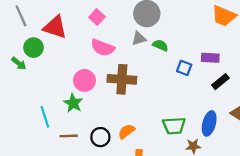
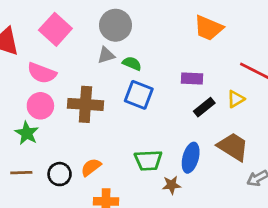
pink square: (97, 17) -> (55, 29), size x1.6
pink semicircle: (103, 48) -> (42, 73), moved
blue square: (184, 68) -> (139, 95), moved, size x1.5

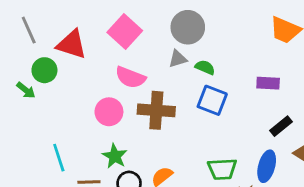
pink semicircle: (42, 73) -> (130, 77), moved
black rectangle: (204, 107) -> (281, 126), moved
green star: (27, 133) -> (115, 156), moved

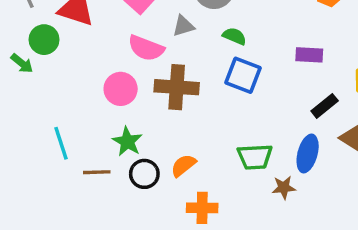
gray triangle: (178, 59) -> (183, 26), moved

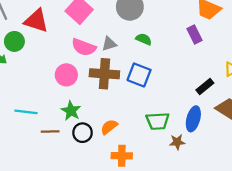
gray triangle: (183, 26) -> (109, 44), moved
purple rectangle: (309, 55) -> (195, 35), moved, turned 60
blue square: (243, 75) -> (139, 75), moved
cyan line: (61, 143) -> (26, 112), turned -65

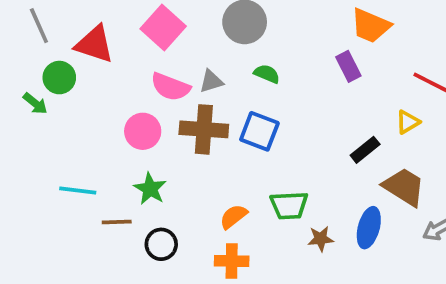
blue ellipse: (193, 119) -> (369, 228), moved
orange semicircle: (109, 127) -> (233, 217), moved
black circle: (83, 133) -> (161, 244), moved

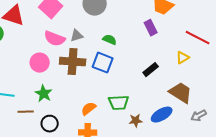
green semicircle: (267, 74) -> (110, 40), moved
black rectangle: (365, 150) -> (151, 70), moved
blue ellipse: (369, 228) -> (162, 115), turned 45

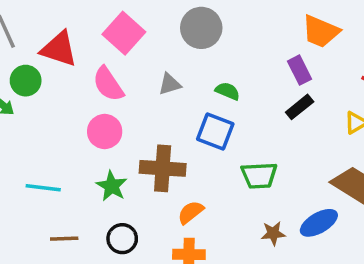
pink semicircle: (55, 39) -> (108, 84), moved, turned 35
brown cross: (73, 62) -> (163, 168), moved
black rectangle: (151, 70) -> (300, 107), moved
green trapezoid: (119, 103) -> (259, 175), moved
brown line: (26, 112) -> (64, 239), moved

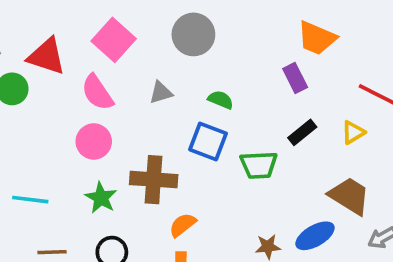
black rectangle: (300, 107) -> (302, 132), moved
green trapezoid: (259, 175) -> (259, 165), moved

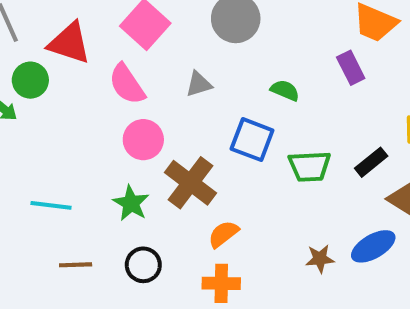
green semicircle: (221, 100) -> (285, 90), moved
black rectangle: (302, 132) -> (371, 162), moved
pink circle: (94, 141) -> (143, 140), moved
brown cross: (154, 180) -> (191, 183), turned 33

